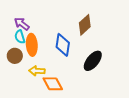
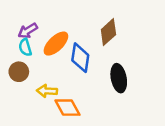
purple arrow: (22, 24) -> (28, 31), turned -70
orange ellipse: (32, 45) -> (56, 44), moved, turned 50
black ellipse: (93, 61) -> (119, 78), turned -50

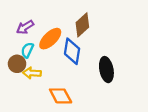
brown diamond: (108, 32) -> (82, 25), moved
cyan semicircle: (25, 47) -> (27, 50), moved, turned 42
yellow arrow: (47, 91) -> (32, 73), moved

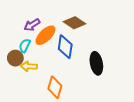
brown diamond: (82, 25) -> (75, 23), turned 75
purple arrow: (25, 27) -> (32, 25), moved
orange diamond: (61, 96) -> (55, 87), turned 45

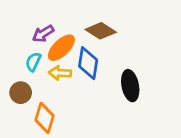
brown circle: (15, 58) -> (21, 93), moved
yellow arrow: (29, 66) -> (60, 73), moved
orange diamond: (55, 87) -> (45, 118), moved

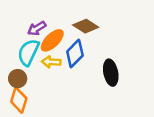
cyan semicircle: (33, 62) -> (28, 52), size x1.6
blue diamond: (88, 63) -> (75, 54), turned 36
orange diamond: (45, 118) -> (19, 100), moved

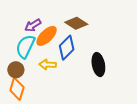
yellow arrow: (51, 62) -> (48, 65), moved

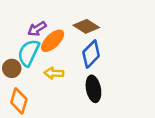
blue diamond: (67, 48) -> (91, 54), moved
black ellipse: (98, 65) -> (93, 89), moved
brown circle: (16, 70) -> (12, 68), moved

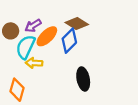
blue diamond: (91, 54) -> (69, 41), moved
brown circle: (12, 68) -> (11, 31), moved
yellow arrow: (54, 73) -> (34, 63), moved

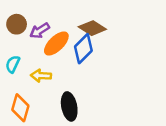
brown circle: (11, 31) -> (17, 24), moved
cyan semicircle: (26, 47) -> (13, 64), moved, size x0.6
black ellipse: (83, 79) -> (69, 106), moved

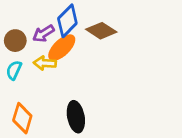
brown circle: (17, 24) -> (15, 41), moved
blue diamond: (83, 49) -> (67, 21), moved
yellow arrow: (41, 76) -> (45, 63), moved

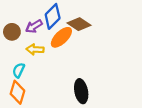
orange ellipse: (62, 48) -> (61, 37), moved
cyan semicircle: (14, 70) -> (19, 70), moved
black ellipse: (76, 117) -> (81, 91), moved

